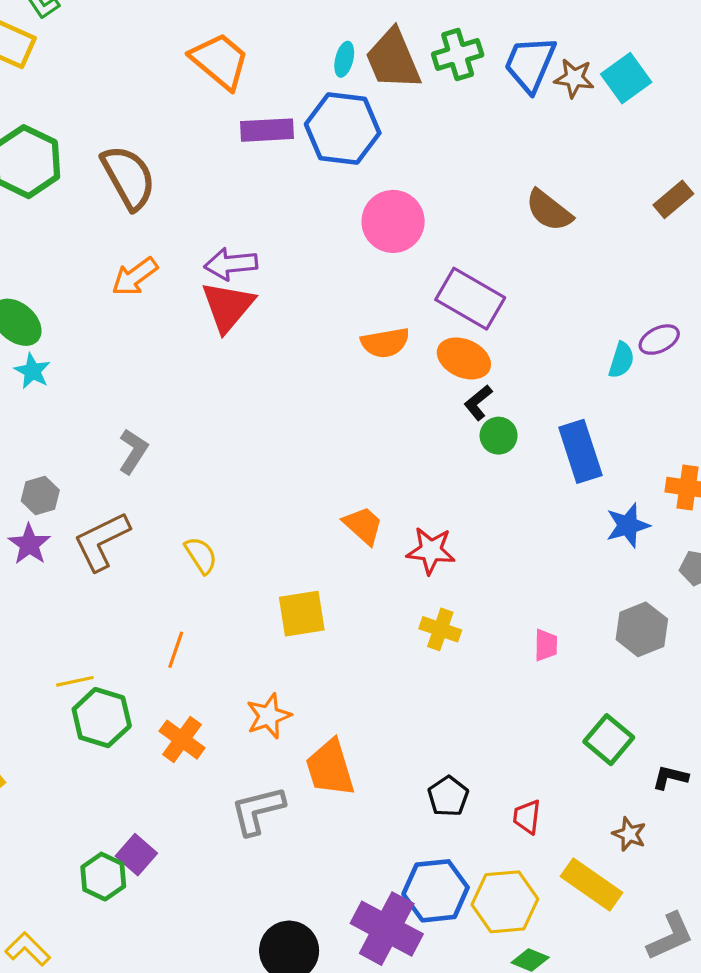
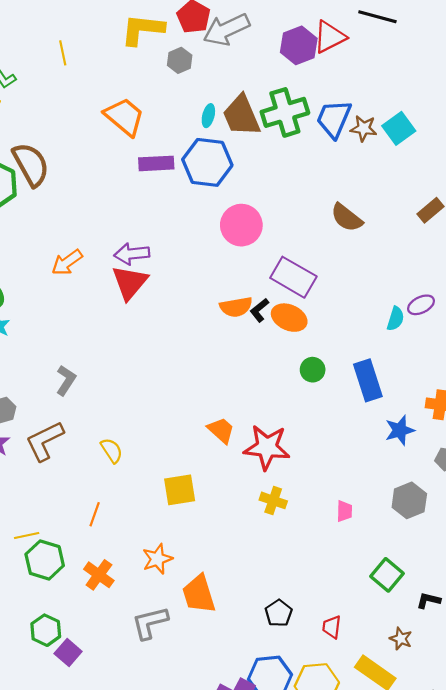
green cross: (458, 55) -> (285, 112), size x1.4
brown semicircle: (128, 177) -> (31, 165), moved
black L-shape: (478, 403) -> (259, 310), moved
red star: (431, 551) -> (267, 447), size x1.4
green hexagon: (103, 877) -> (46, 630), moved

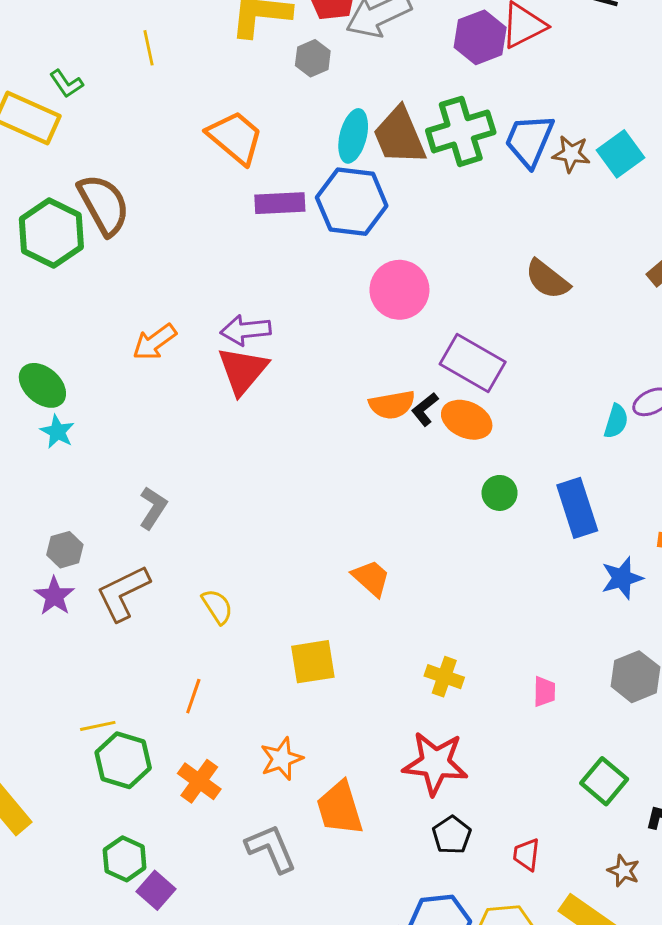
cyan ellipse: (208, 116) -> (353, 136), size x1.6
red star: (267, 447) -> (435, 763), moved
gray L-shape: (150, 623) -> (271, 848), turned 81

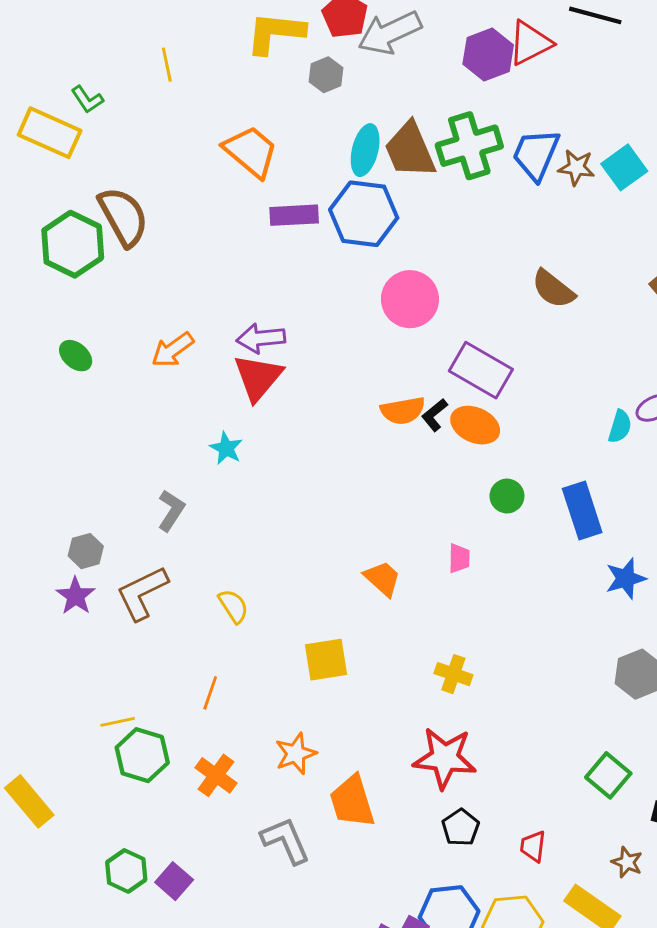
green ellipse: (42, 385) -> (76, 356), moved, size x0.7
cyan star: (57, 432) -> (226, 448), moved
pink trapezoid: (544, 692) -> (459, 558), moved
green hexagon: (125, 859) -> (126, 871), moved

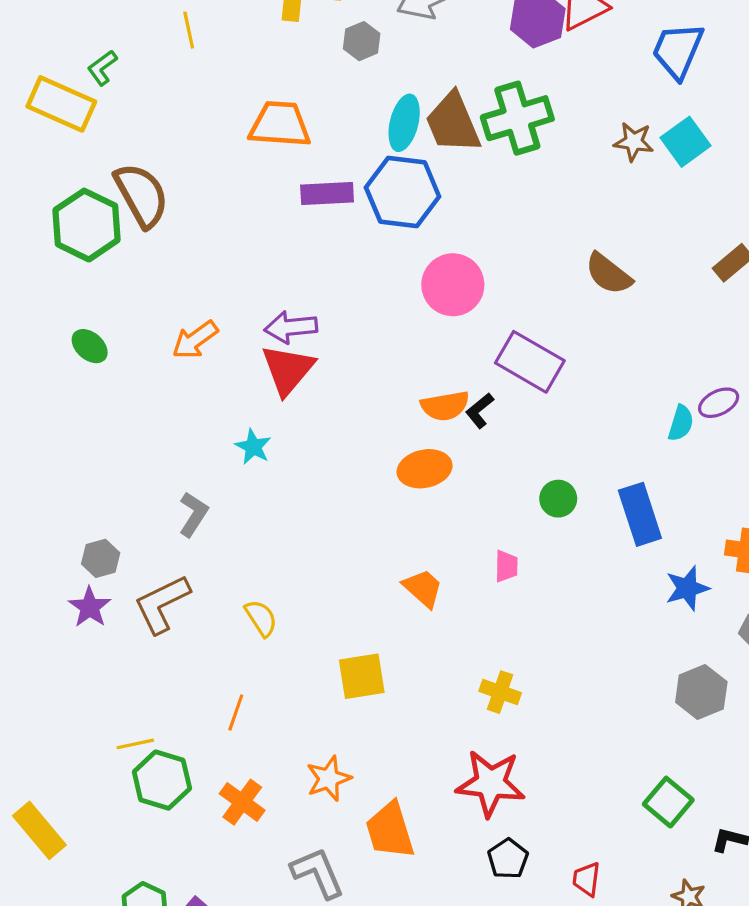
green L-shape: (87, 99) -> (102, 68), turned 88
orange trapezoid: (251, 152) -> (280, 124), turned -36
blue trapezoid: (536, 154) -> (678, 50), moved
orange ellipse: (475, 425) -> (425, 469), moved, turned -36

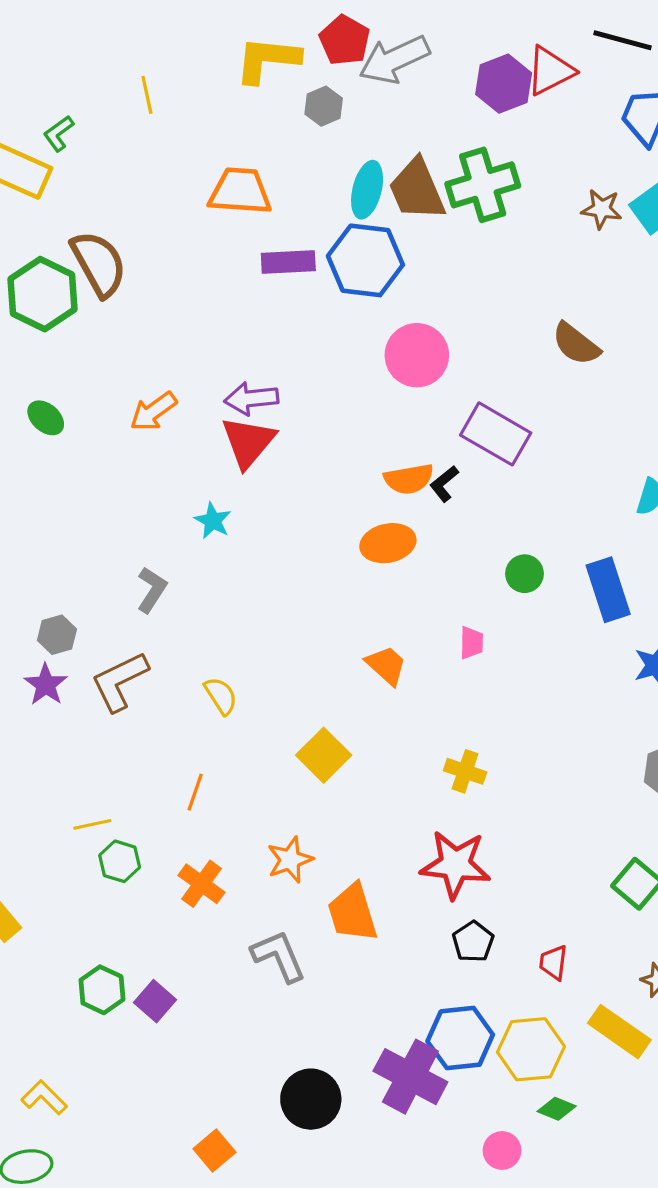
yellow square: (362, 676) -> (324, 755), turned -36
green hexagon: (162, 780) -> (120, 861), size x0.7

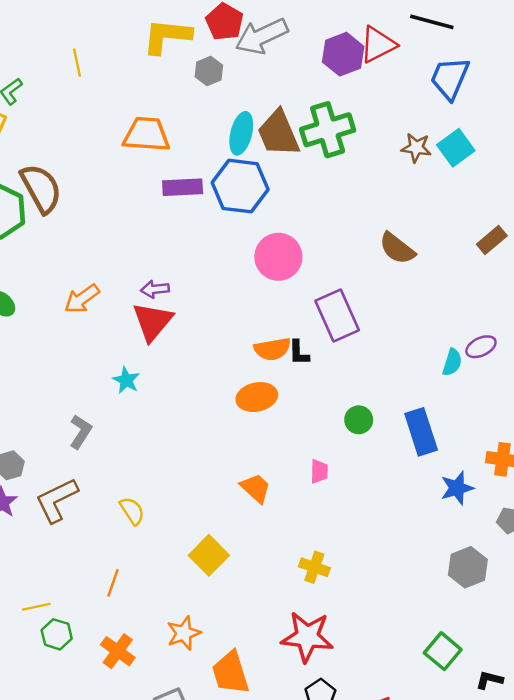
purple arrow: (251, 399) -> (155, 289), size x0.7
purple rectangle: (496, 434) -> (337, 316), turned 36
black L-shape: (444, 484) -> (299, 353), turned -52

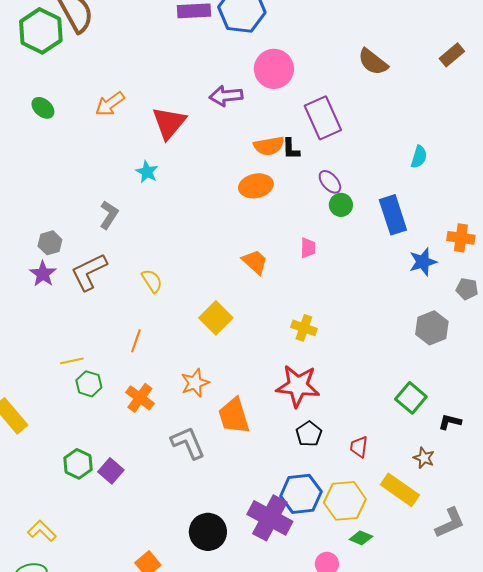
purple arrow: (155, 289) -> (226, 96), moved, size x1.4
purple ellipse: (481, 347) -> (330, 182), moved, turned 75

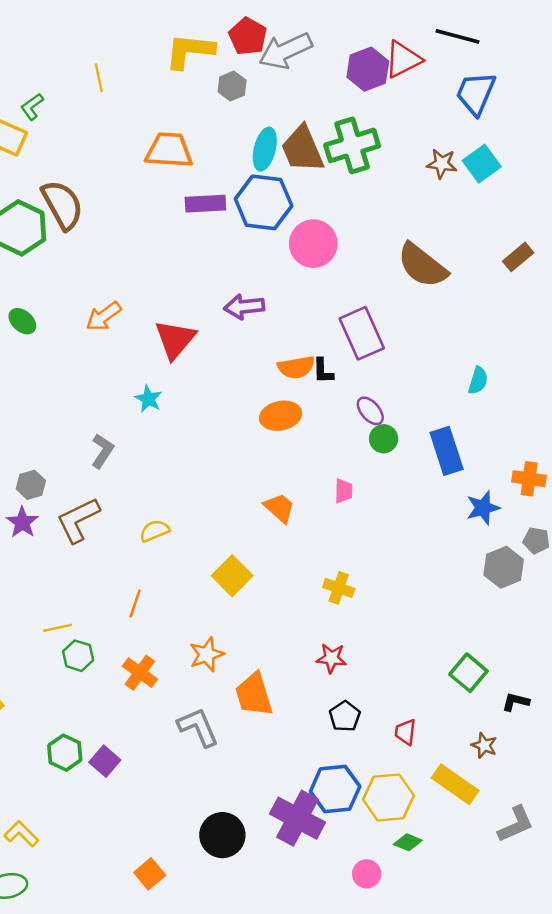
brown semicircle: (373, 62) -> (422, 265), size x1.4
pink circle: (274, 69) -> (313, 244), moved
yellow semicircle: (152, 281) -> (155, 531), turned -80
gray hexagon: (432, 328) -> (504, 567), moved
red star: (298, 386) -> (331, 658), size x0.6

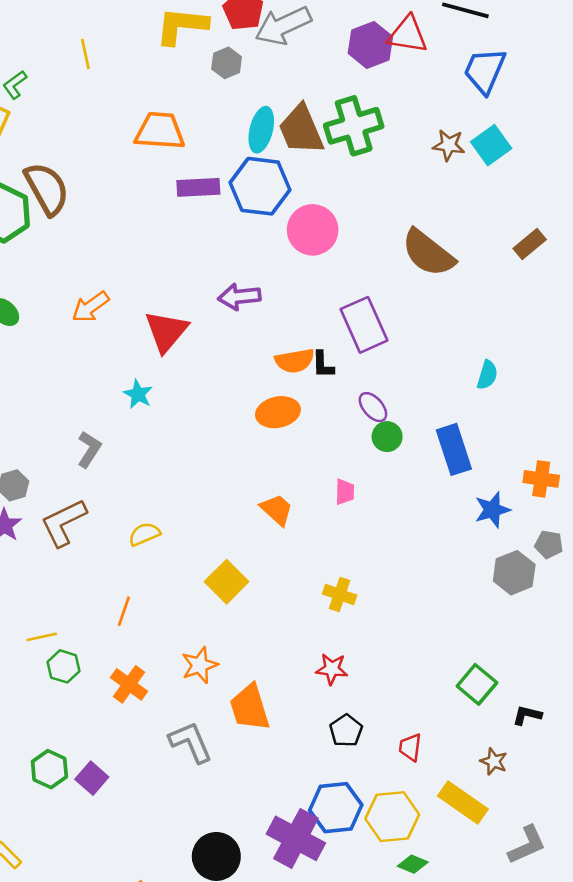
red triangle: (403, 59) -> (408, 35), turned 36

